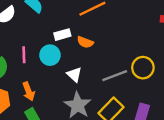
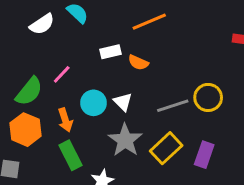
pink line: (24, 55) -> (62, 74), turned 42
cyan circle: (50, 55) -> (93, 103), moved

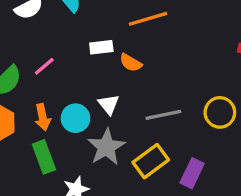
yellow circle: (208, 97) -> (220, 112), moved
cyan circle: (93, 103) -> (75, 118), moved

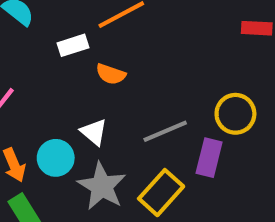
white rectangle: (101, 47) -> (73, 45), moved
purple rectangle: (192, 173) -> (209, 158), moved

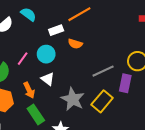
white triangle: (94, 132) -> (48, 79), moved
cyan circle: (56, 158) -> (46, 54), moved

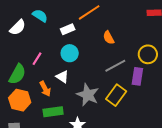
orange semicircle: (75, 44) -> (109, 38), moved, turned 48
cyan circle: (46, 54) -> (70, 53), moved
green rectangle: (36, 115) -> (53, 112), turned -60

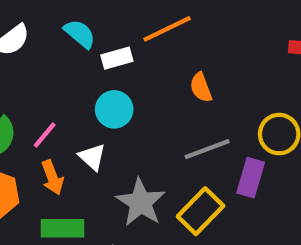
cyan semicircle: (40, 16) -> (80, 34), moved
pink line: (37, 59) -> (45, 135), moved

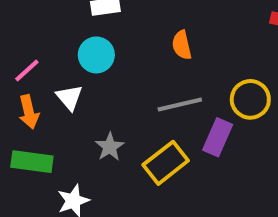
gray star: (141, 202) -> (110, 147), size x0.6

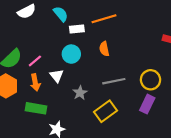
orange semicircle: (182, 45) -> (104, 49), moved
purple rectangle: (218, 137) -> (147, 104), moved
gray star: (110, 147) -> (80, 93), moved

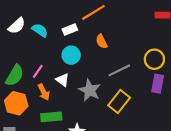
cyan semicircle: (61, 14) -> (40, 30), moved
gray star: (80, 93) -> (90, 90), size x1.5

